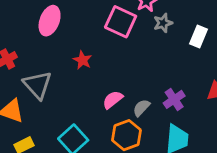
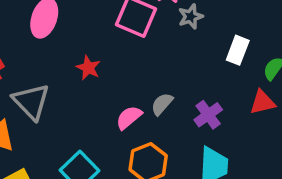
white rectangle: (199, 37) -> (238, 50), moved
gray semicircle: (141, 108) -> (162, 104), moved

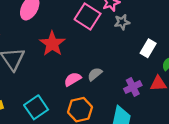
red star: (88, 68) -> (52, 44), size x1.6
purple cross: (208, 115) -> (133, 87), moved

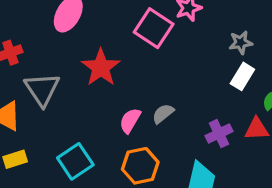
gray star: (122, 22) -> (241, 43), moved
pink semicircle: (73, 79) -> (130, 121), turned -30

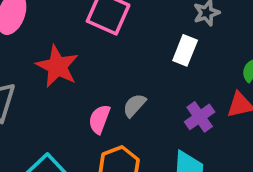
white rectangle: (242, 76) -> (185, 50), moved

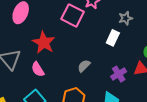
pink semicircle: (99, 119) -> (38, 69), moved, turned -56

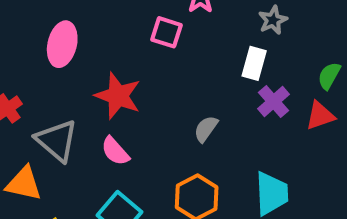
pink square: (73, 15) -> (167, 32), size x0.7
purple cross: (119, 74) -> (273, 101), moved

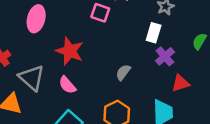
red triangle: (320, 116) -> (181, 83), moved

